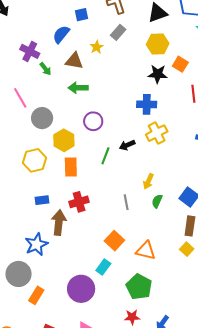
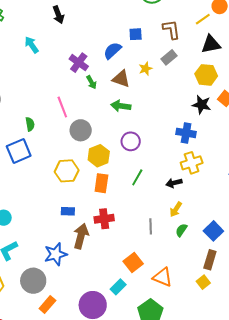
black arrow: (127, 145) -> (174, 183), moved

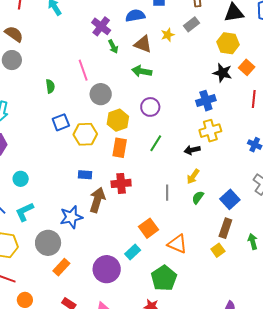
blue semicircle: (112, 51) -> (135, 16), turned 30
blue cross: (186, 133) -> (206, 101), turned -30
blue square: (19, 151) -> (61, 122), moved, size x0.7

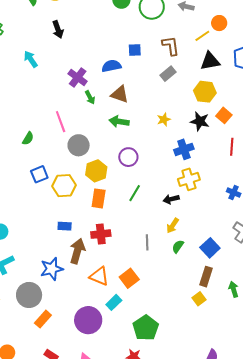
yellow star: (168, 35) -> (164, 119), moved
green semicircle: (50, 86) -> (28, 138), turned 40
orange triangle: (177, 244) -> (99, 276), moved

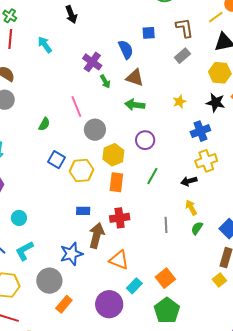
blue semicircle: (111, 66) -> (126, 50), turned 78
blue square: (39, 174) -> (56, 160), turned -36
yellow arrow: (173, 226) -> (191, 207), turned 119
orange square: (129, 278) -> (165, 278), moved

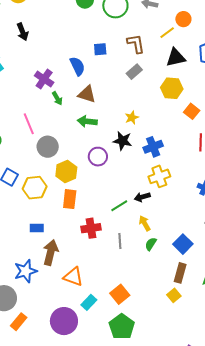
black star: (216, 103) -> (123, 141), moved
green line: (152, 176) -> (119, 206), moved, turned 30
red cross: (120, 218) -> (91, 228), moved

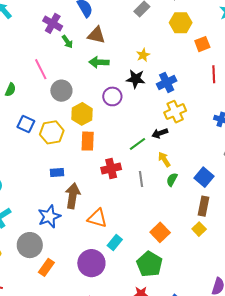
orange square: (192, 111) -> (202, 44), turned 35
orange square: (120, 294) -> (160, 232), moved

